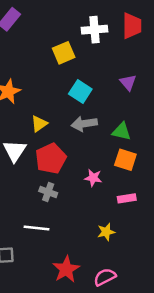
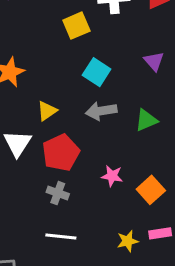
green triangle: (122, 131) -> (146, 120), turned -36
orange square: (125, 160) -> (151, 190), moved, turned 30
pink rectangle: (127, 198) -> (160, 233), moved
white line: (37, 228) -> (61, 236), moved

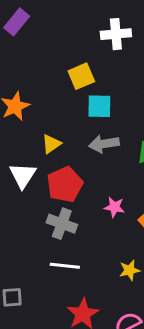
yellow square: (76, 26) -> (81, 76), moved
cyan square: (97, 72) -> (99, 106), turned -32
gray cross: (58, 193) -> (62, 224), size x1.4

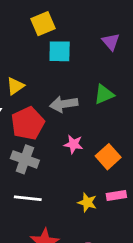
gray arrow: (104, 144) -> (64, 104), moved
yellow star: (130, 270) -> (87, 202), turned 30

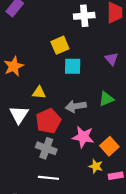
yellow triangle: (15, 86) -> (39, 93), turned 40
pink star: (73, 144) -> (83, 137), size x1.5
yellow star: (87, 202) -> (96, 166), moved

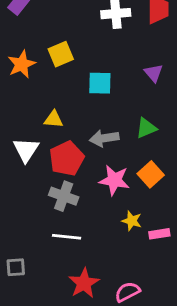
yellow square: (60, 45) -> (61, 54), moved
orange star: (14, 66) -> (22, 64), moved
orange square: (109, 146) -> (151, 174), moved

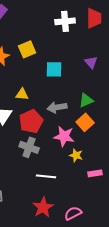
orange square: (151, 174) -> (85, 122), moved
yellow star: (132, 221) -> (76, 155), moved
white line: (67, 237) -> (46, 176), moved

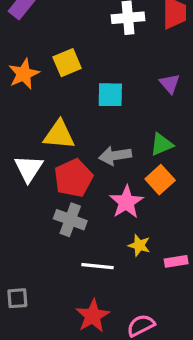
yellow triangle: (22, 94) -> (59, 135), size x1.5
pink star: (64, 136) -> (126, 202), turned 30
yellow star: (76, 155) -> (139, 245), moved

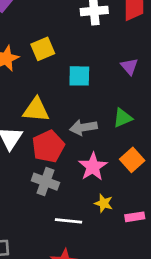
orange square: (160, 180) -> (132, 160), moved

